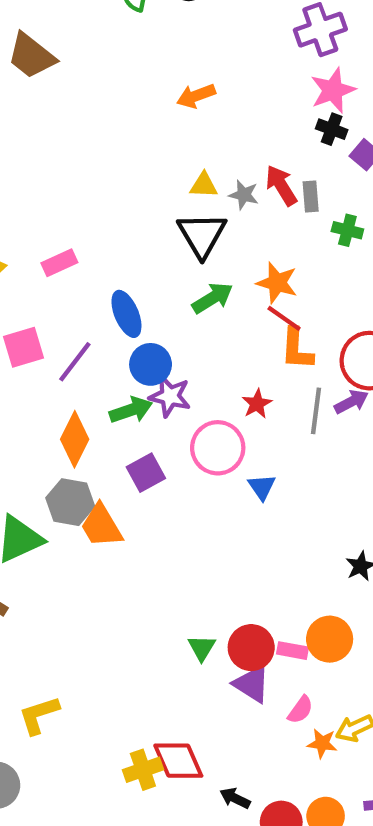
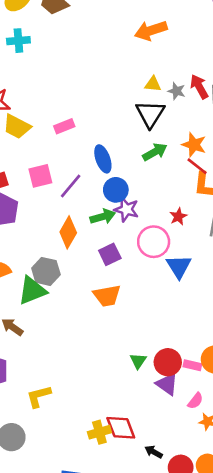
orange arrow: (196, 96) -> (151, 31), size x1.4
blue triangle: (262, 487) -> (179, 266), size x1.5
gray hexagon: (70, 502) -> (46, 271), moved
orange trapezoid: (101, 526) -> (107, 296), moved, turned -72

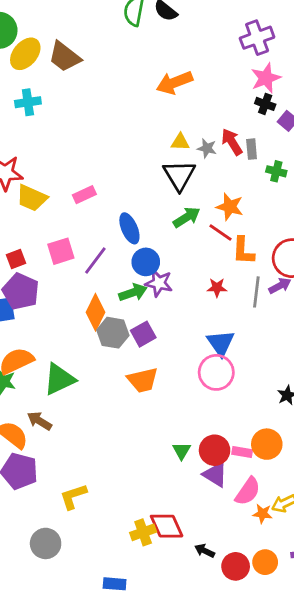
red line: (197, 166) -> (220, 232), moved
red star: (178, 217) -> (217, 288), turned 30
pink circle: (154, 242) -> (216, 372), moved
gray hexagon: (46, 271) -> (113, 333), moved
pink semicircle: (195, 401) -> (248, 491), size x1.5

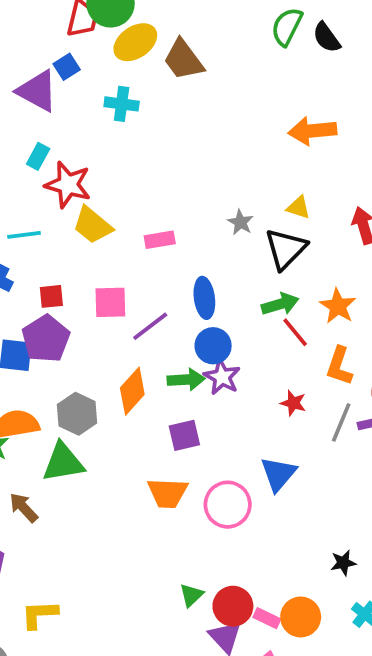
gray star: (207, 148) -> (240, 222), moved
red line: (220, 232) -> (295, 332), moved
gray hexagon: (113, 333) -> (77, 414), moved
pink circle: (216, 372) -> (228, 505), moved

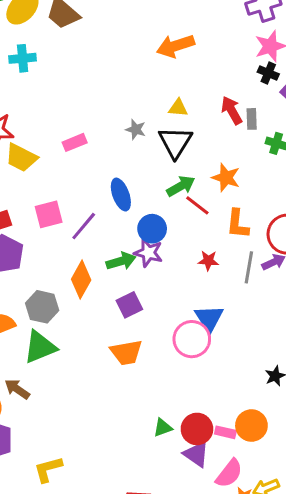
pink rectangle: (160, 240) -> (75, 142), moved
blue circle: (213, 346) -> (152, 229), moved
pink circle: (228, 505) -> (192, 339), moved
green triangle: (191, 595) -> (163, 428), turned 36

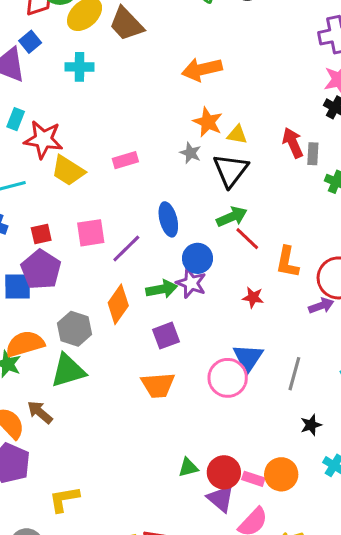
orange arrow: (175, 46) -> (202, 69), moved
orange star: (226, 178) -> (208, 122), moved
gray line: (249, 267) -> (294, 374), moved

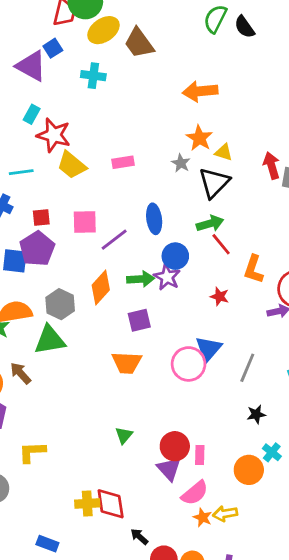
green triangle: (188, 467) -> (124, 435), moved, turned -42
orange circle: (281, 474) -> (249, 470), moved
pink rectangle: (253, 479) -> (200, 455), turned 66

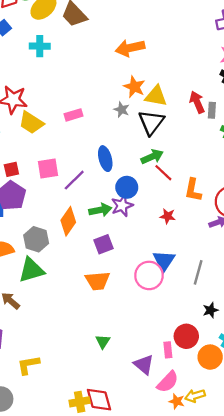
yellow triangle: (224, 152) -> (156, 96), size x1.5
purple star: (167, 277) -> (122, 206), turned 30
red circle: (175, 446) -> (186, 336), moved

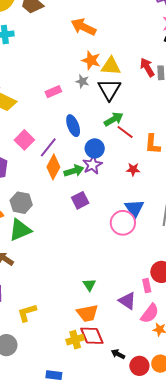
orange arrow: (130, 48) -> (83, 27), turned 45
pink rectangle: (74, 115) -> (53, 92), moved
pink square: (48, 168) -> (24, 140), turned -30
orange diamond: (68, 221) -> (53, 167), moved
orange trapezoid: (98, 281) -> (87, 313), moved

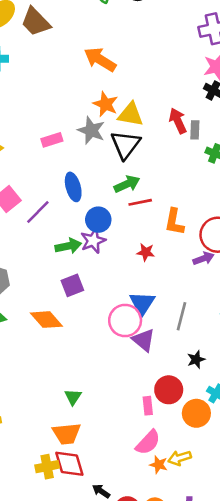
gray star: (82, 81) -> (91, 130), size x1.5
red line: (125, 132) -> (140, 202), turned -54
orange diamond: (53, 167) -> (46, 320), moved, turned -75
purple triangle: (127, 301) -> (144, 340), moved

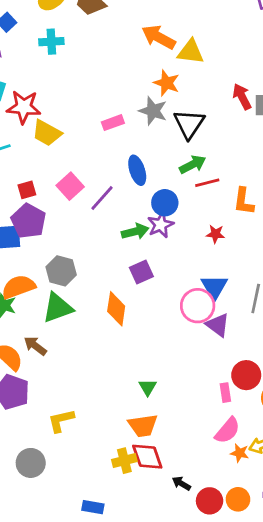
yellow triangle: (131, 114) -> (191, 52), moved
orange diamond: (46, 320) -> (116, 309), turned 52

